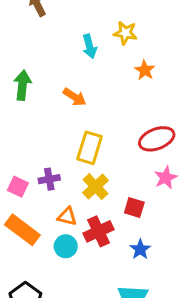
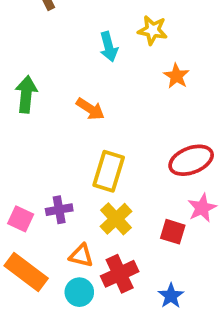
red square: (134, 207) -> (173, 232), moved

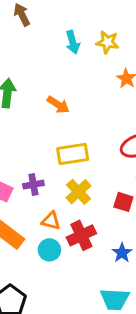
cyan arrow: (109, 47) -> (73, 42), moved
yellow rectangle: (109, 171) -> (73, 154), turned 64

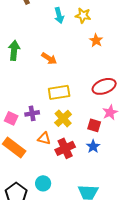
cyan circle: (49, 250) -> (43, 183), moved
blue star: (122, 253) -> (93, 146), moved

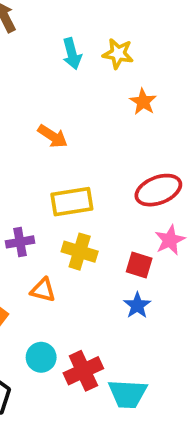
yellow cross: (63, 118) -> (80, 252), turned -30
red cross: (65, 148) -> (83, 371), moved
cyan circle: (43, 183) -> (41, 357), moved

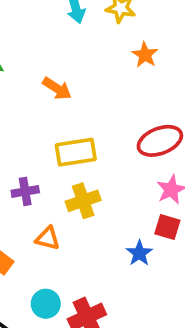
yellow cross: (80, 252) -> (83, 201), turned -36
red square: (139, 265) -> (167, 227), moved

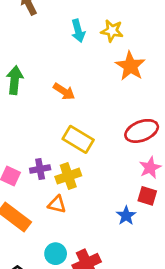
orange star: (145, 55) -> (130, 66), size x1.5
yellow rectangle: (76, 152) -> (78, 139), turned 40
yellow cross: (83, 201) -> (68, 176), moved

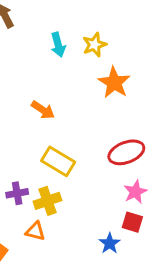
yellow star: (112, 31) -> (94, 45), turned -30

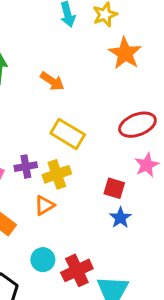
red square: (132, 222) -> (114, 188), moved
orange triangle: (35, 231) -> (44, 205), turned -45

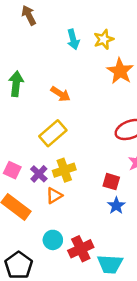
yellow rectangle: (68, 134) -> (53, 133), moved, turned -72
purple cross: (26, 167) -> (39, 174), moved, turned -36

